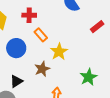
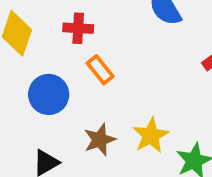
yellow star: (59, 52) -> (151, 135), moved

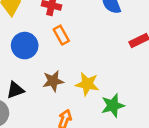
yellow star: (151, 135) -> (87, 84), turned 30

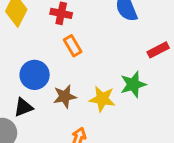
blue circle: (25, 46) -> (35, 75), moved
green star: (113, 105) -> (133, 84), moved

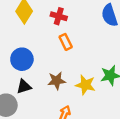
blue circle: (35, 75) -> (22, 59), moved

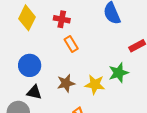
black triangle: (24, 87) -> (34, 92), turned 35

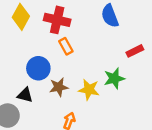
red cross: (62, 19) -> (57, 20), size x1.5
blue circle: (30, 65) -> (38, 68), moved

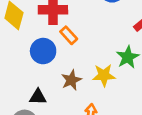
blue circle: (38, 68) -> (43, 51), moved

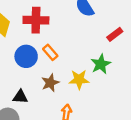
orange rectangle: (69, 35) -> (50, 52), moved

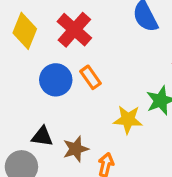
red cross: (36, 20) -> (74, 30), turned 35
brown star: (50, 83) -> (76, 149), moved

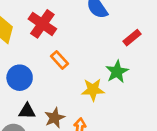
blue circle: (56, 80) -> (20, 78), moved

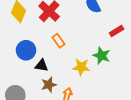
green star: (117, 72) -> (102, 56), turned -30
black triangle: (27, 111) -> (41, 65), moved

